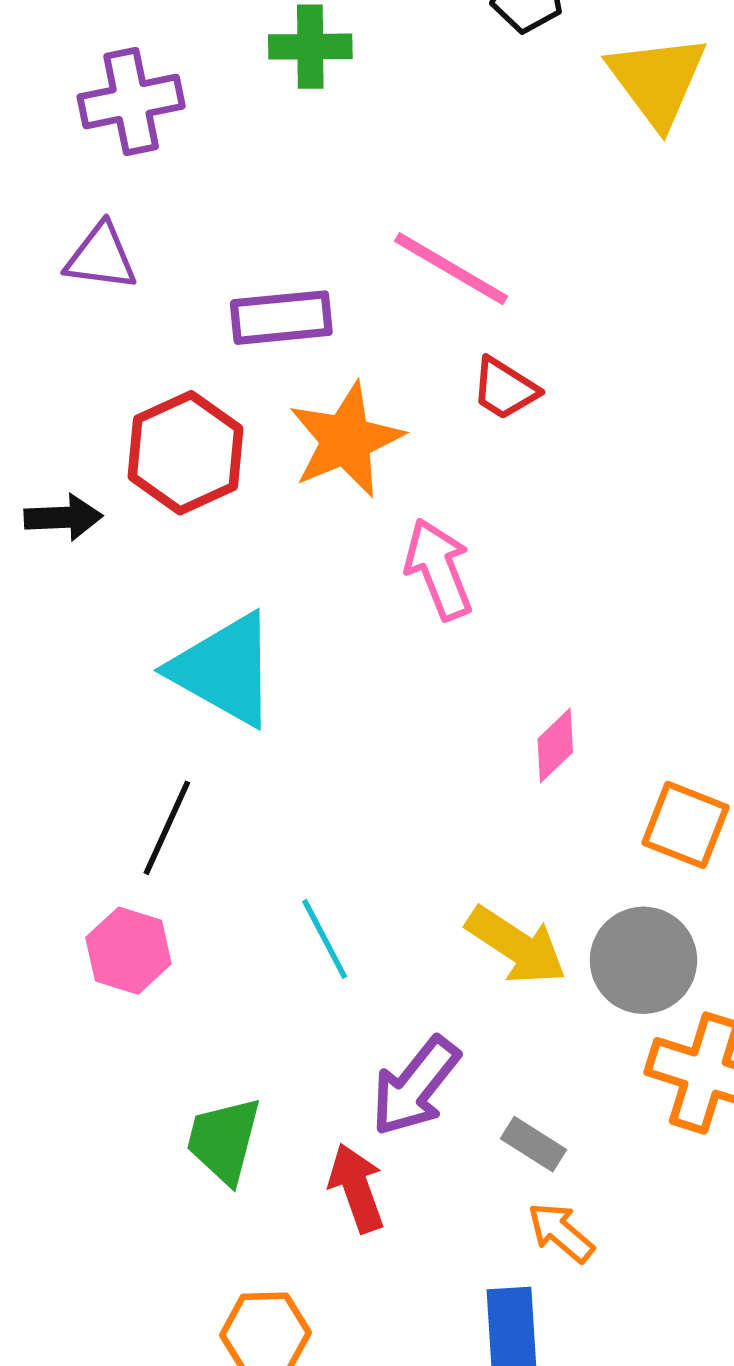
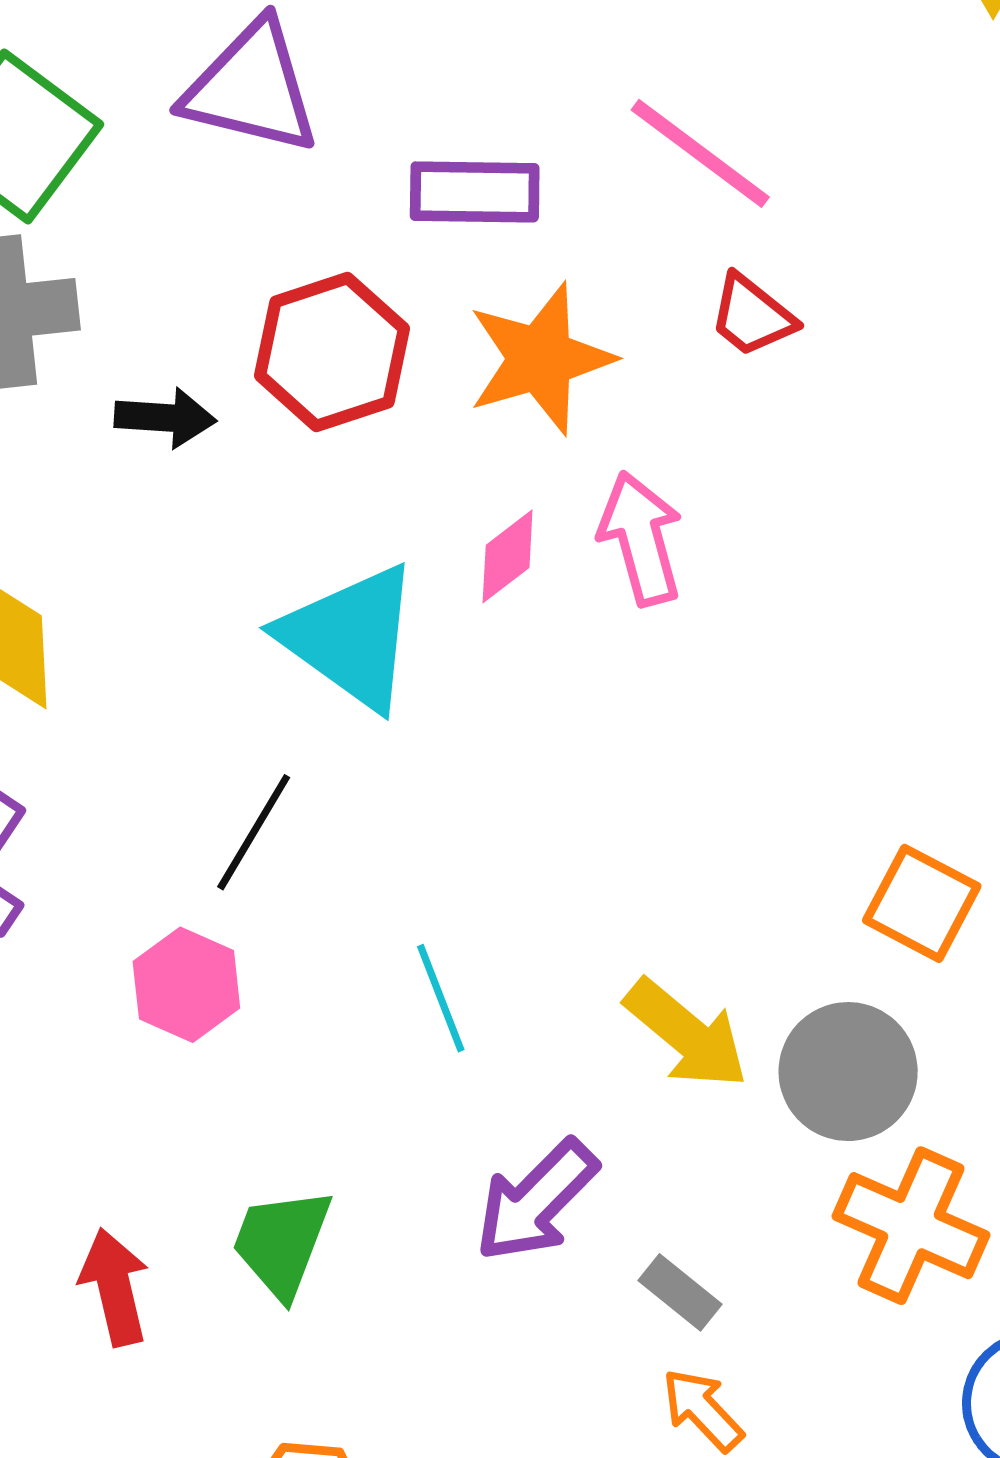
purple triangle: (101, 257) -> (251, 88), size x1.5
pink diamond: (555, 745) -> (508, 556), moved
red arrow: (357, 1188) -> (115, 1287), moved

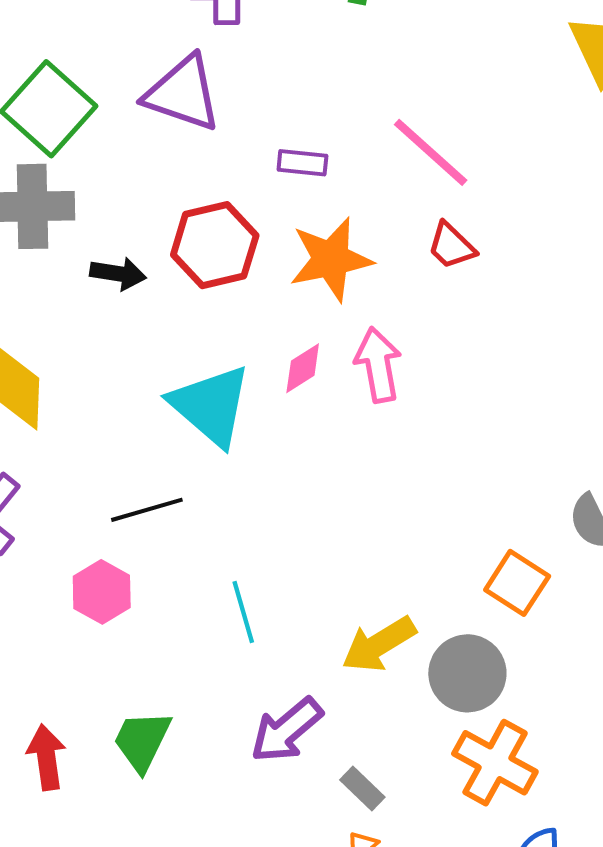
purple rectangle: (475, 192) -> (302, 163), size x0.7
black line: (254, 832) -> (147, 510), turned 38
yellow arrow: (686, 1034) -> (379, 644), turned 104

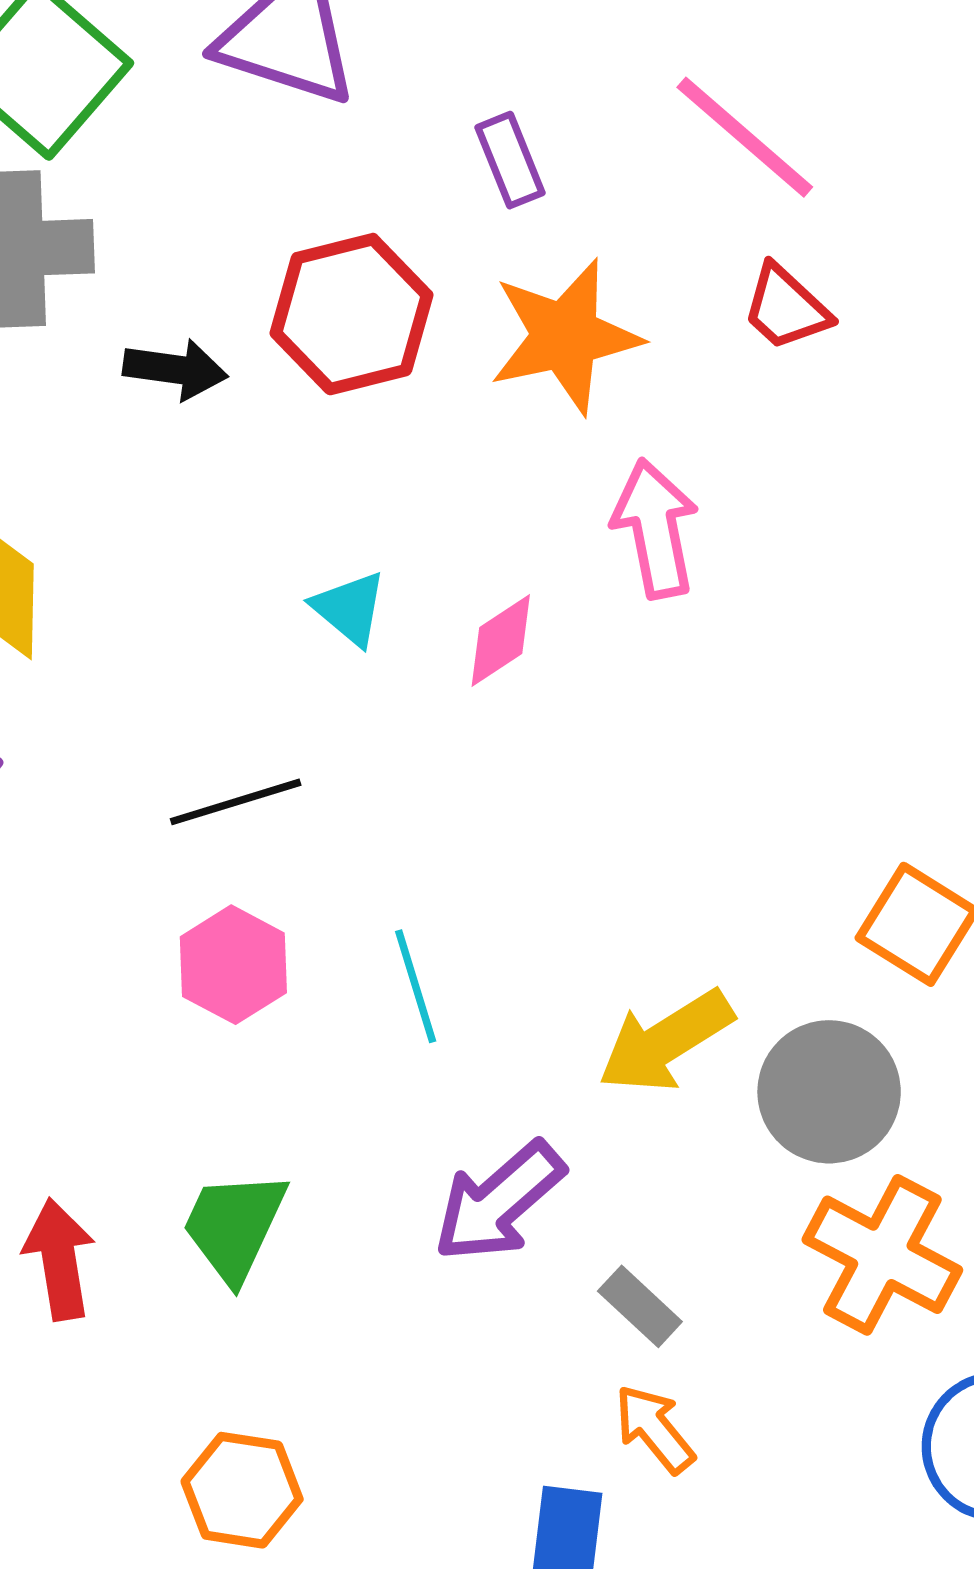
purple rectangle: (302, 163) -> (510, 160), turned 63
pink diamond: (303, 368) -> (501, 641), moved
cyan triangle: (211, 405) -> (350, 608), size x0.5
pink hexagon: (102, 592) -> (233, 965), moved

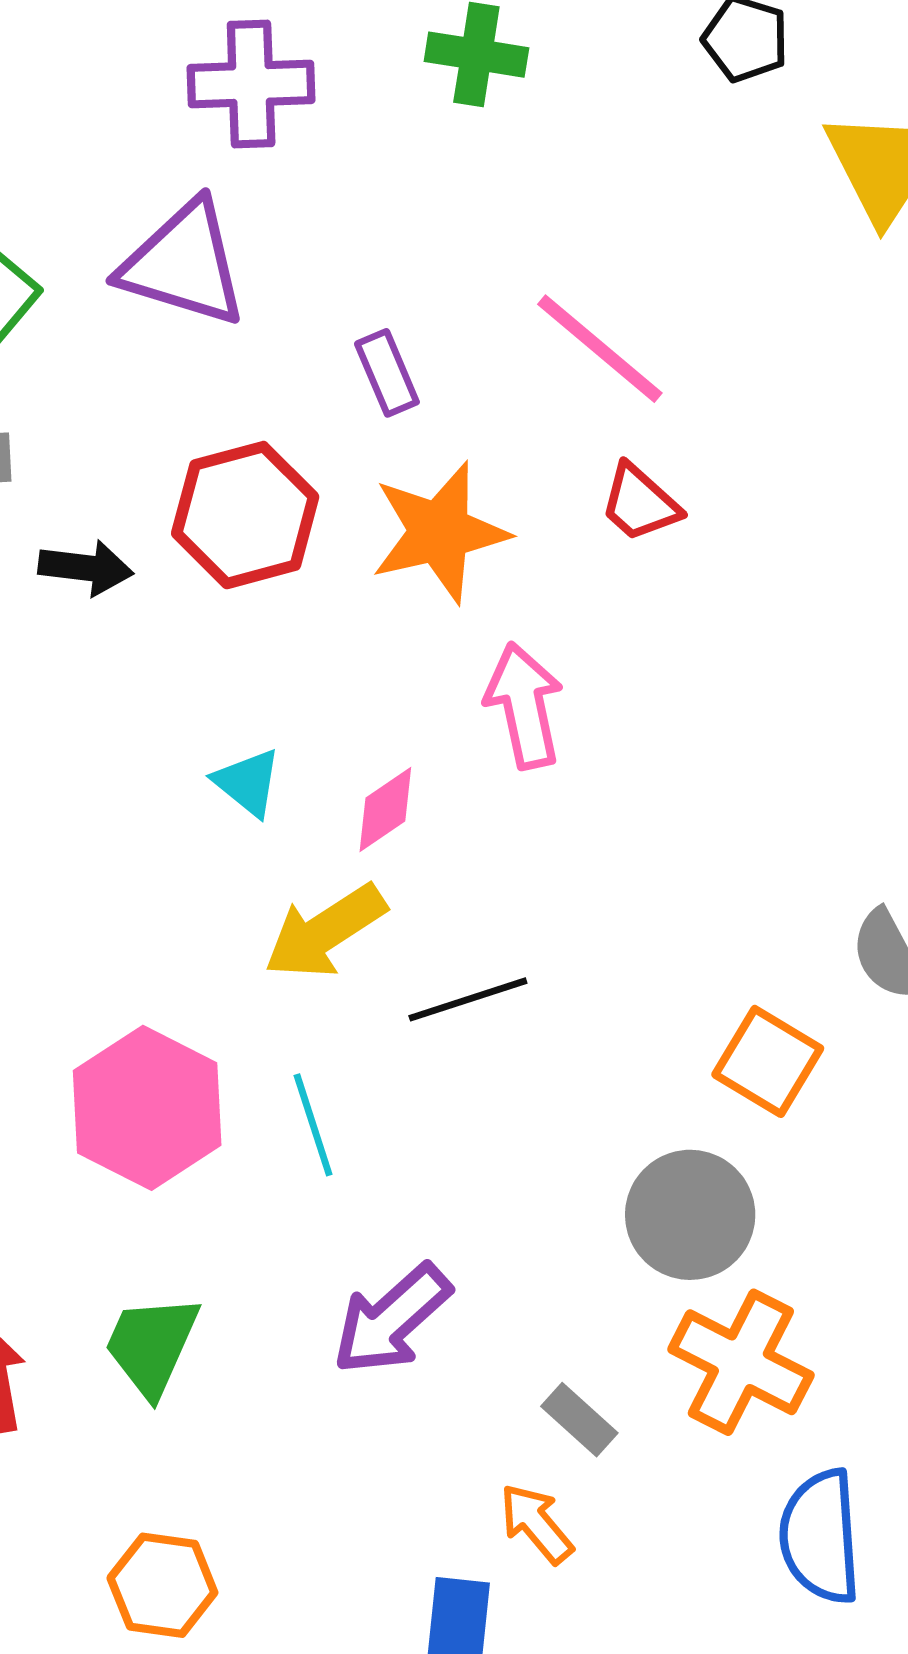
black line: (236, 802) -> (468, 999), moved
pink hexagon: (233, 965) -> (147, 1108), size x1.5
yellow arrow: (666, 1041) -> (325, 931), moved
gray rectangle: (640, 1306) -> (579, 1420), moved

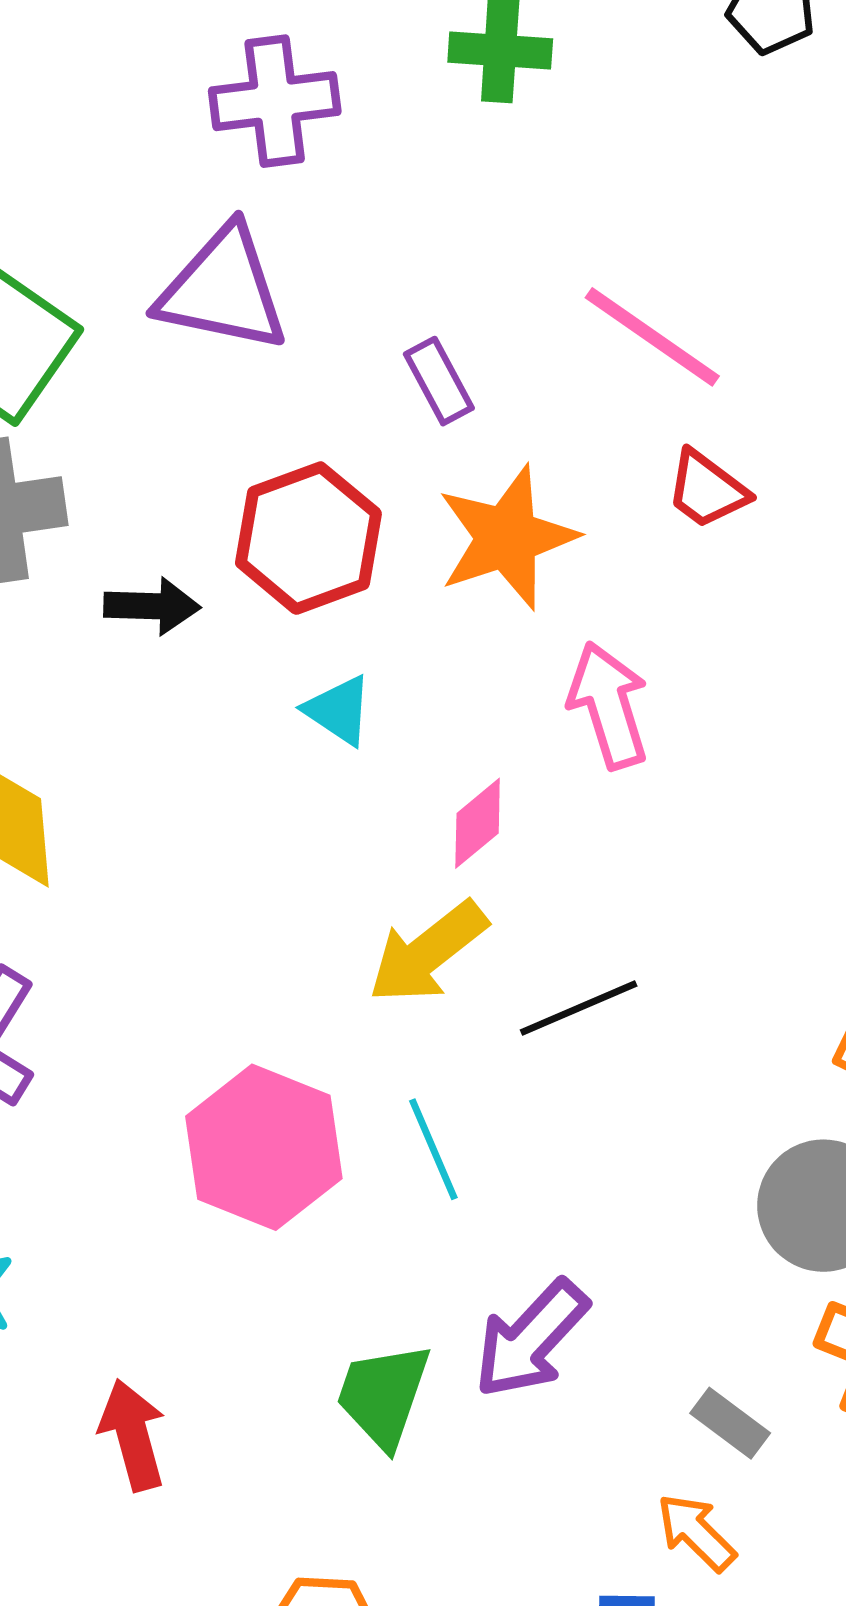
cyan triangle: (248, 783) -> (339, 710), moved
green trapezoid: (152, 1345) -> (383, 1395), moved

